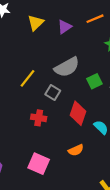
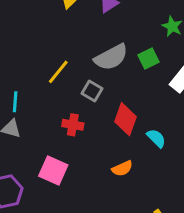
green square: (94, 81) -> (149, 59), moved
pink square: (39, 164) -> (53, 171), moved

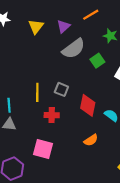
gray semicircle: (111, 57) -> (74, 49), moved
yellow line: (58, 72) -> (37, 92), moved, turned -30

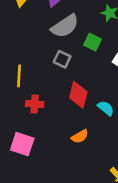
green square: (97, 61) -> (93, 42), turned -32
gray square: (61, 89) -> (62, 59), moved

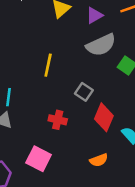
gray square: (62, 59) -> (84, 92), moved
yellow line: (19, 76) -> (48, 65), moved

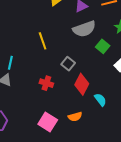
yellow line: (48, 65) -> (43, 41), turned -36
pink square: (39, 159) -> (48, 122), moved

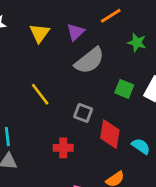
green square: (103, 46) -> (124, 89), moved

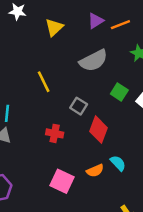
purple triangle: (76, 32) -> (96, 21), moved
cyan semicircle: (141, 146) -> (118, 163), moved

